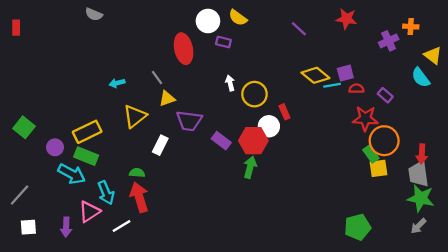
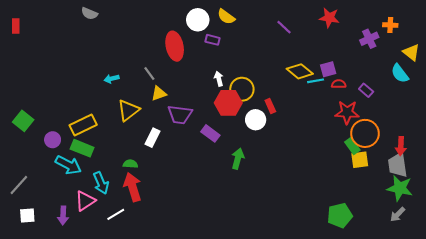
red hexagon: (253, 141) -> (228, 103), moved

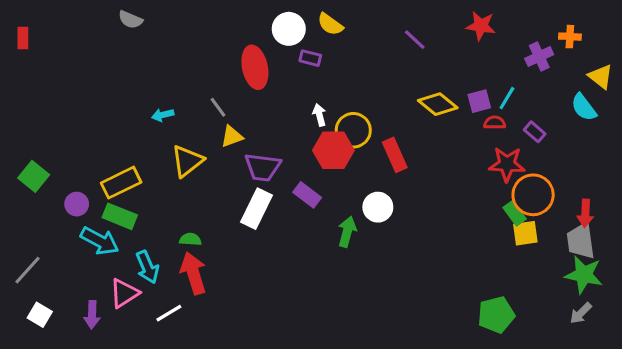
cyan line: (316, 81) -> (507, 98), moved, turned -49
red rectangle: (270, 106) -> (395, 155), size x1.5
white circle: (256, 120) -> (378, 207), moved
white rectangle: (153, 138) -> (256, 209), moved, size x1.4
white square: (27, 215) -> (40, 315), turned 35

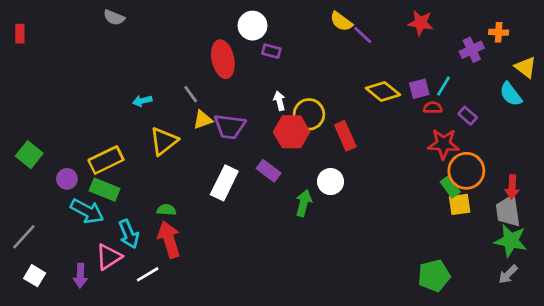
yellow semicircle: (330, 24) -> (341, 22), moved
purple trapezoid: (263, 167) -> (230, 126), moved

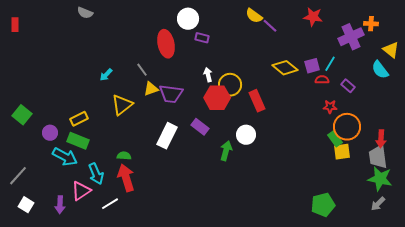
purple cross: (472, 50) -> (351, 37), size x1.4
cyan arrow: (142, 101) -> (106, 75), turned -32
red star: (443, 144) -> (330, 107), size x0.6
yellow rectangle: (106, 160) -> (79, 119), size x0.7

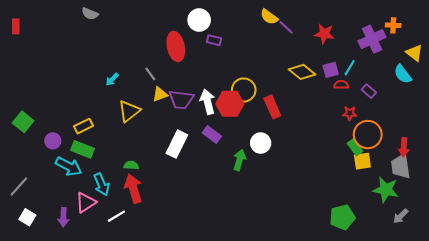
red star: (313, 17) -> (324, 34), moved
white arrow: (208, 75) -> (208, 102), moved, size x1.6
green star: (380, 179) -> (386, 190), moved

